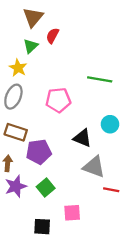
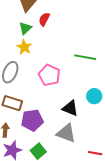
yellow star: (18, 68) -> (24, 47), moved
pink pentagon: (58, 100) -> (49, 75), turned 30
gray triangle: (94, 167) -> (66, 133), moved

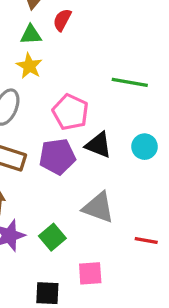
green triangle: (25, 28) -> (31, 35), turned 40
black triangle: (70, 108) -> (98, 145), moved
purple pentagon: (32, 120) -> (57, 156), moved

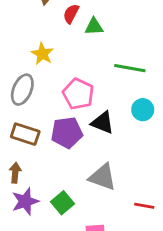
green triangle: (31, 35) -> (94, 27), moved
cyan circle: (145, 147) -> (143, 110), moved

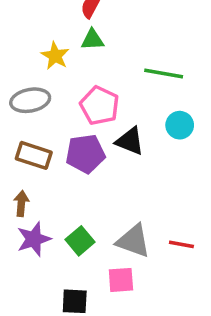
green triangle: (94, 27) -> (92, 40), moved
gray ellipse: (22, 90) -> (30, 100), turned 56
gray triangle: (103, 177) -> (133, 241), moved

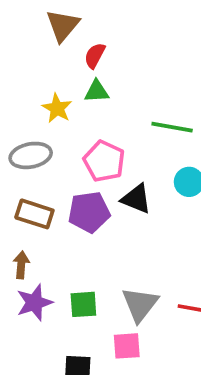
green square: (80, 241) -> (83, 304), turned 36
gray triangle: (133, 241) -> (140, 304), turned 48

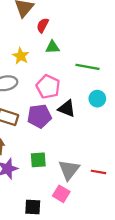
green triangle: (97, 91) -> (52, 47), moved
green square: (83, 304) -> (38, 160), moved
pink square: (127, 346) -> (61, 194), turned 35

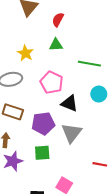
red semicircle: (43, 25) -> (58, 20), moved
purple pentagon: (39, 116) -> (43, 123), moved
gray triangle: (69, 170) -> (72, 133), moved

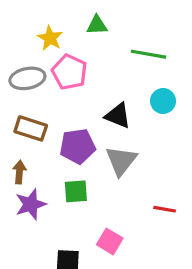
pink pentagon: (52, 83) -> (69, 72), moved

